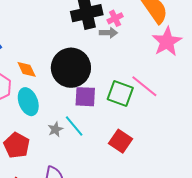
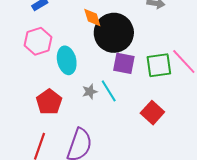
orange diamond: (27, 69) -> (92, 17), moved
green square: (120, 94) -> (159, 65), turned -36

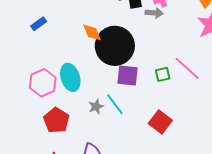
pink hexagon: (38, 41) -> (43, 83), moved
green square: (159, 65) -> (163, 74), size x0.6

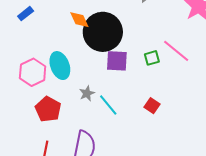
cyan line: (115, 104) -> (108, 105), moved
red square: (160, 122) -> (152, 106), size x0.7

